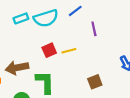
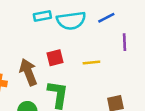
red square: (49, 50) -> (55, 58), moved
brown arrow: (17, 68) -> (28, 72), turned 70

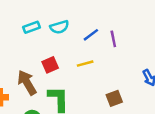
blue line: (106, 18) -> (91, 35), moved
cyan semicircle: (71, 21) -> (59, 27), size x0.7

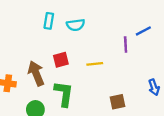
cyan rectangle: (31, 27) -> (49, 21), turned -70
blue line: (91, 35) -> (143, 31), moved

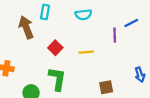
cyan semicircle: (76, 25) -> (83, 15), moved
red square: (61, 60) -> (55, 48), turned -32
brown arrow: (36, 73) -> (26, 27), moved

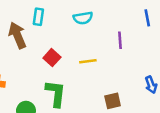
blue line: (131, 23) -> (147, 18), moved, turned -72

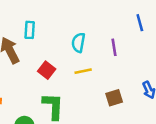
cyan semicircle: (83, 18) -> (78, 43), moved, turned 114
brown square: (113, 101) -> (114, 98), moved

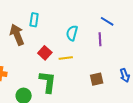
blue line: (140, 23) -> (107, 21), moved, turned -48
yellow line: (83, 71) -> (66, 58), moved

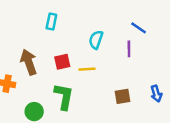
brown arrow: (17, 35) -> (29, 62), moved
red square: (45, 53) -> (62, 62), turned 32

